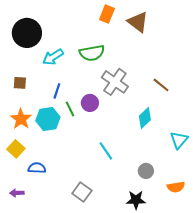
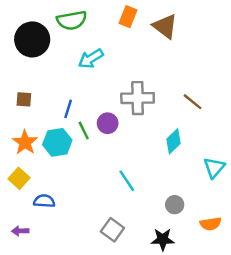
green semicircle: (92, 53) -> (72, 20), moved
cyan arrow: (53, 57) -> (91, 59), moved
gray cross: (115, 82) -> (138, 98), turned -36
gray square: (82, 192) -> (112, 230), moved

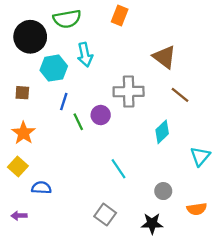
brown triangle: (165, 26) -> (164, 57), moved
cyan arrow: (91, 59) -> (85, 55), turned -70
cyan hexagon: (57, 142) -> (54, 68), moved

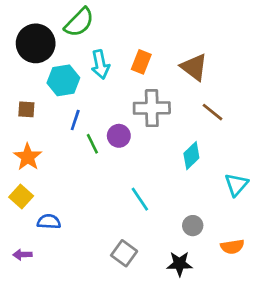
orange rectangle: (120, 16) -> (141, 62), moved
green semicircle: (67, 19) -> (79, 22), turned -36

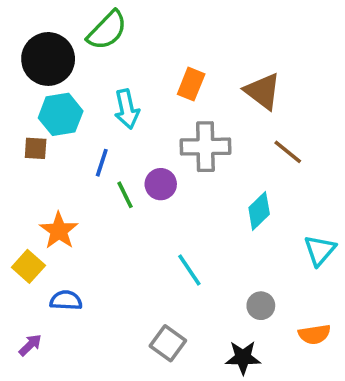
cyan arrow: (100, 65) -> (127, 109), moved
cyan hexagon: (63, 80) -> (61, 114), moved
orange star: (28, 157) -> (59, 231), moved
purple arrow: (22, 255) -> (30, 345), turned 138

